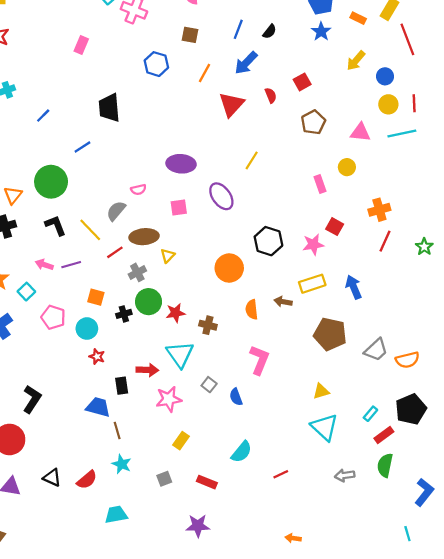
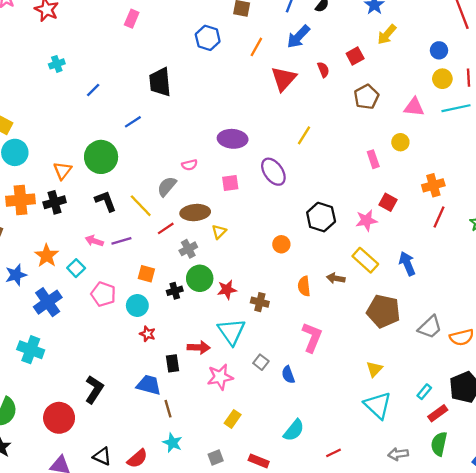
yellow arrow: (356, 61) -> (387, 34), moved
orange circle: (229, 268) -> (281, 244), size x0.6
yellow rectangle: (312, 284) -> (365, 260), turned 60
yellow triangle: (321, 391) -> (374, 369), turned -30
black L-shape: (32, 399) -> (94, 389), moved

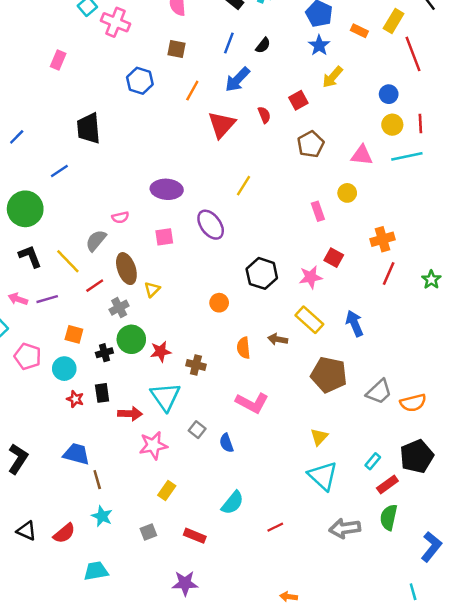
brown ellipse: (195, 213) -> (126, 269), turned 76
pink L-shape: (312, 337) -> (252, 403), turned 96
black rectangle: (172, 363) -> (102, 393), moved
gray arrow: (398, 454) -> (345, 528), size x1.4

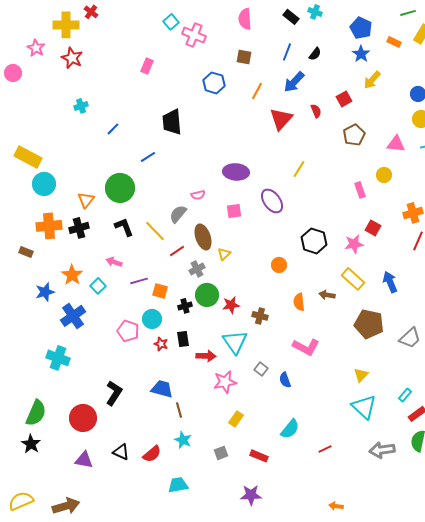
purple line: (47, 299) -> (139, 281), moved
pink pentagon: (28, 356) -> (128, 331), moved

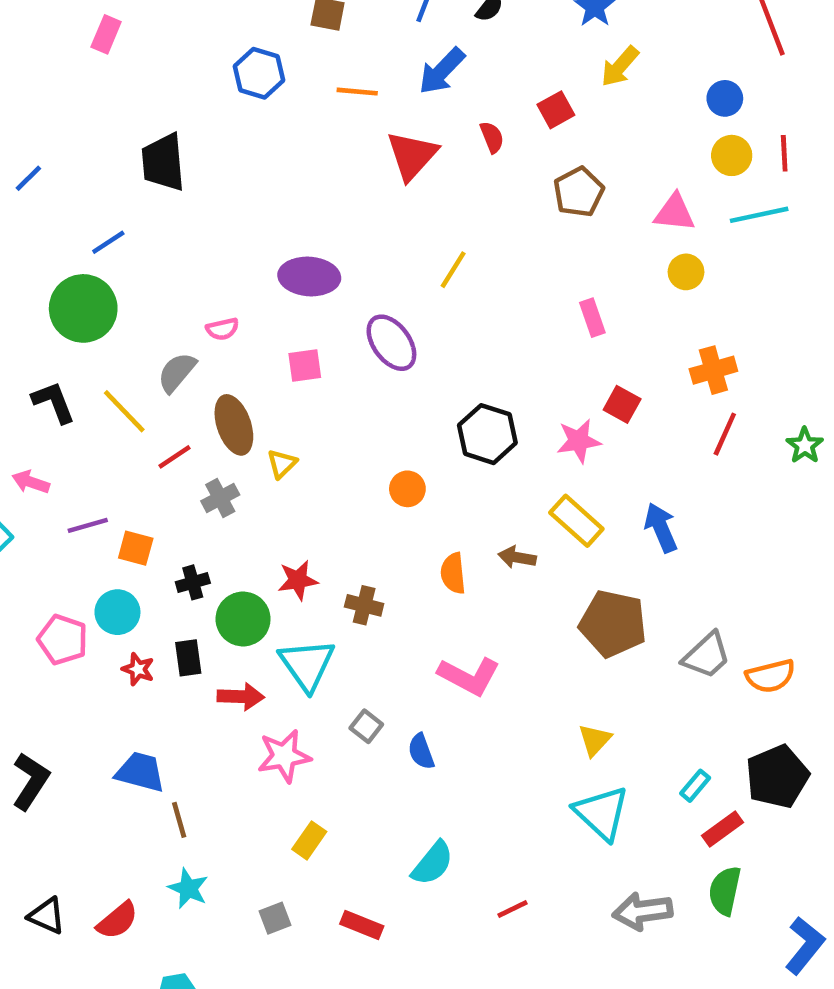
orange line: (257, 91) -> (357, 92), turned 66
yellow circle: (384, 175) -> (686, 272), moved
green circle: (120, 188) -> (83, 308), moved
green circle: (207, 295) -> (243, 619), moved

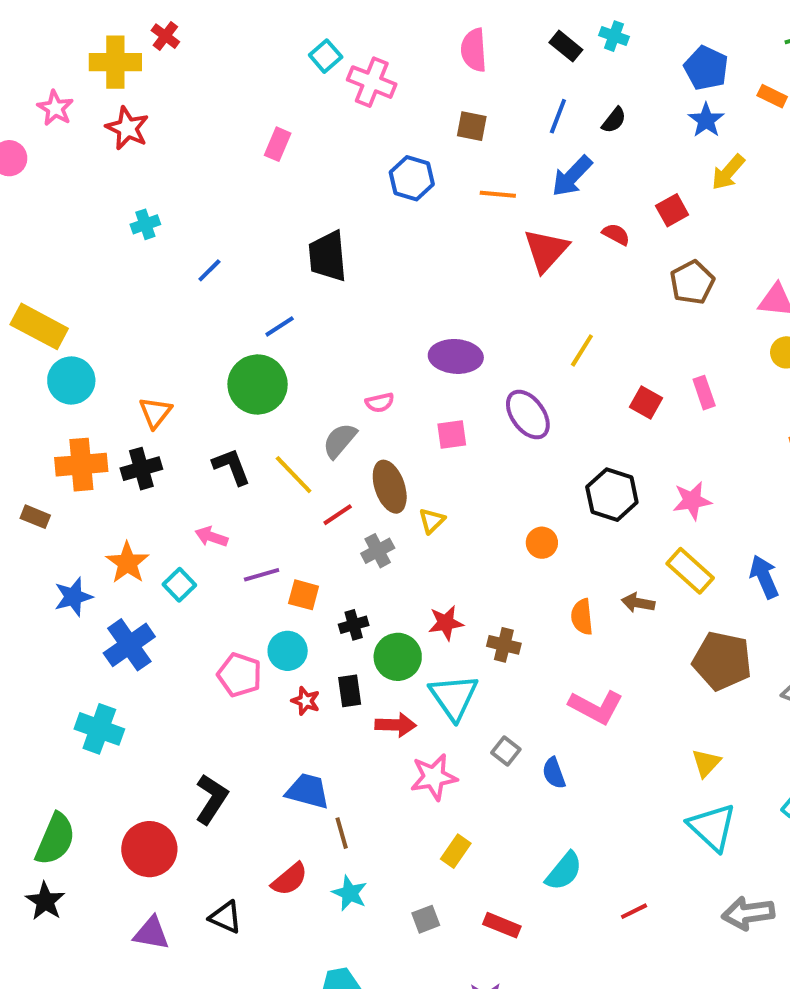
red semicircle: (492, 137) -> (616, 234), turned -40
red square: (622, 404) -> (646, 403), moved
red semicircle: (117, 920) -> (290, 879), moved

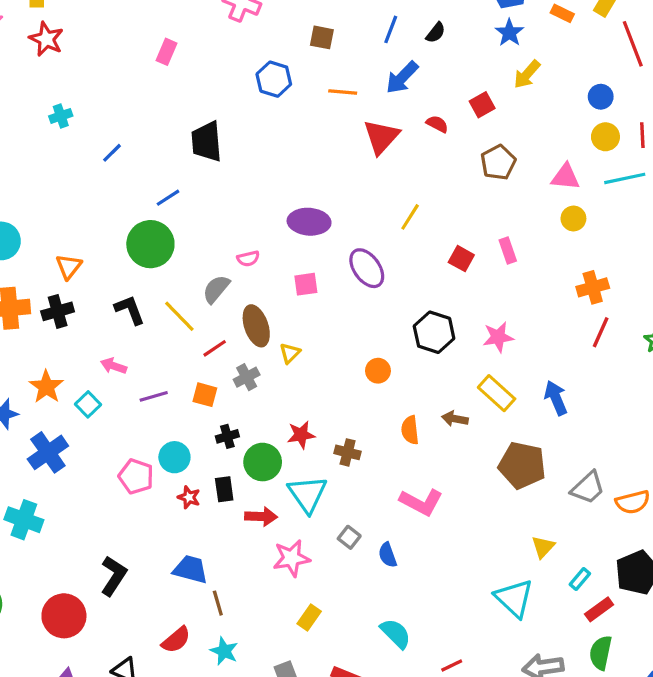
orange square: (304, 595) -> (205, 395), moved
yellow triangle: (706, 763) -> (543, 547), moved
cyan semicircle: (564, 871) -> (396, 633), turned -84

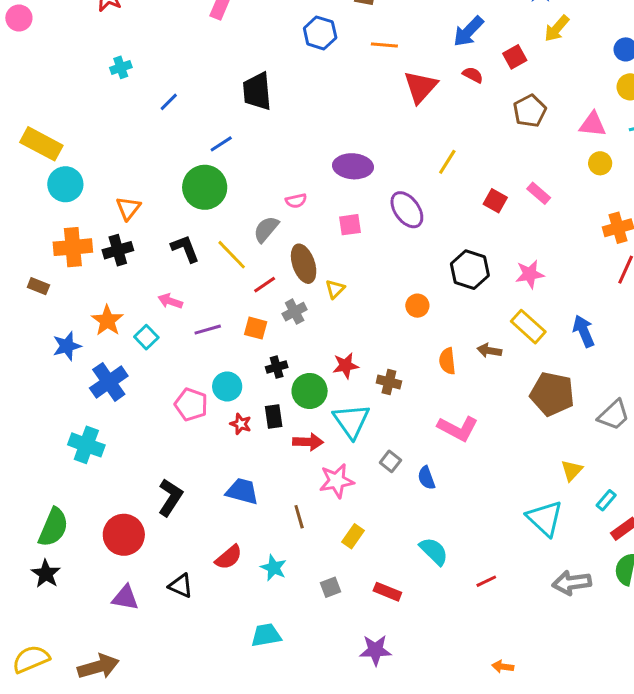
blue arrow: (402, 78) -> (468, 31), moved
pink rectangle: (508, 251) -> (539, 193), turned -30
brown line: (218, 603) -> (299, 517), moved

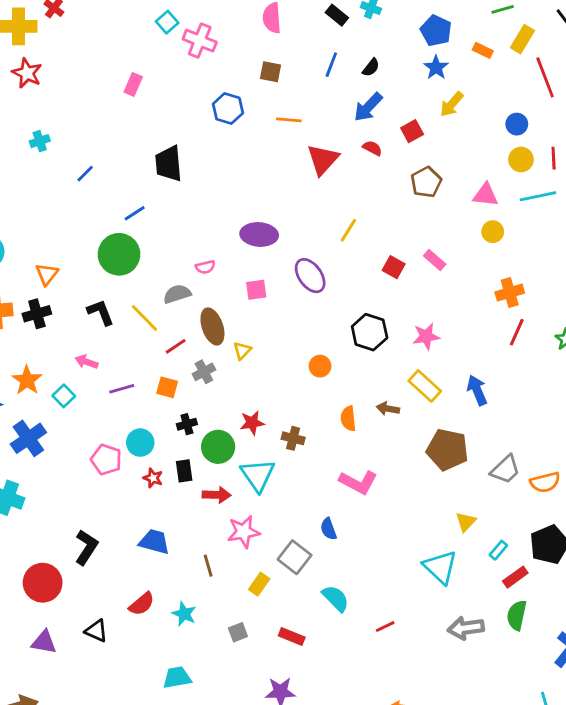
gray semicircle: (266, 229) -> (177, 294), turned 32
gray square: (390, 461) -> (295, 557), moved, size x1.6

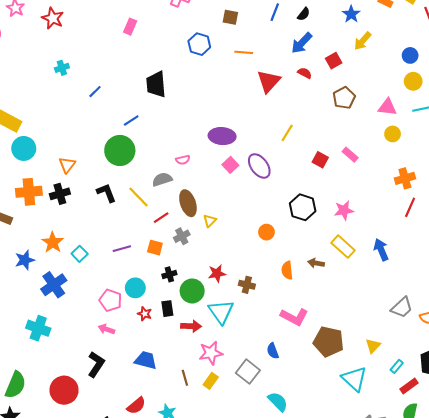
pink square: (256, 290) -> (230, 165), moved, turned -35
pink arrow: (86, 362) -> (106, 329), moved
brown pentagon: (447, 450) -> (328, 342), moved
yellow rectangle: (259, 584) -> (211, 381), moved

